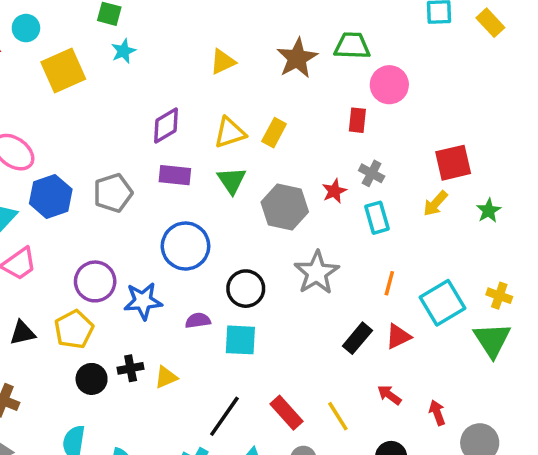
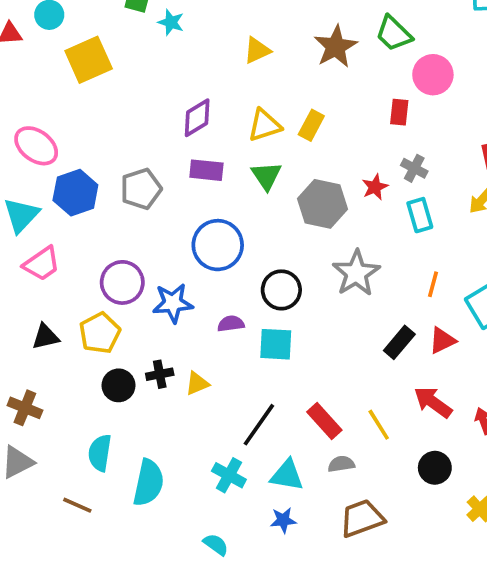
green trapezoid: (352, 46) -> (394, 34), turned -138
cyan star: (123, 51) -> (171, 22), moved, turned -30
red arrow: (389, 395) -> (433, 402), size x1.5

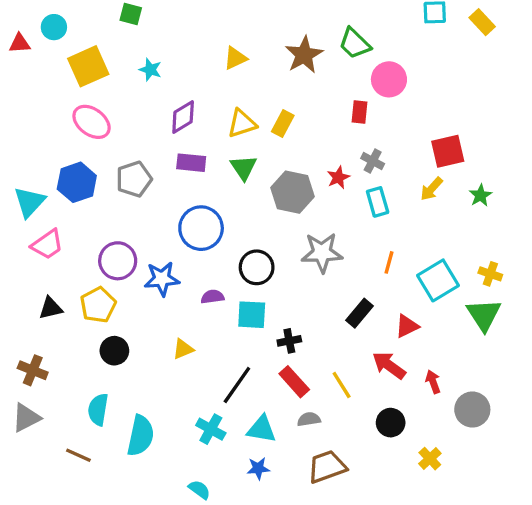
cyan star: (171, 22) -> (150, 70), moved
pink ellipse: (36, 146) -> (92, 122), moved
gray star: (356, 273) -> (322, 253), turned 30
red triangle: (442, 340) -> (407, 326), moved
black cross: (160, 374) -> (289, 341), moved

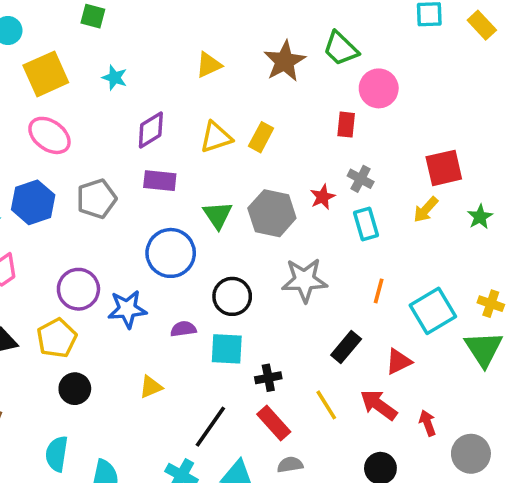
green triangle: (244, 168) -> (218, 215), moved
yellow line: (342, 385) -> (326, 405), moved

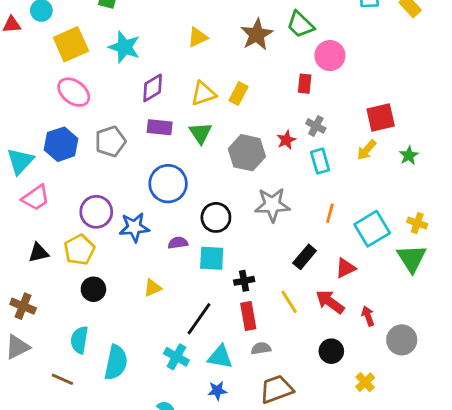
cyan star: (115, 78) -> (124, 47), size x1.6
green triangle: (218, 215) -> (200, 133), moved
red rectangle: (274, 423) -> (248, 316), turned 32

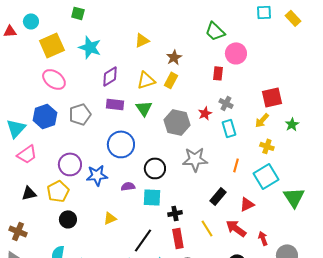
brown star: (257, 34) -> (174, 57), moved, size x0.7
yellow cross: (417, 223) -> (267, 146), moved

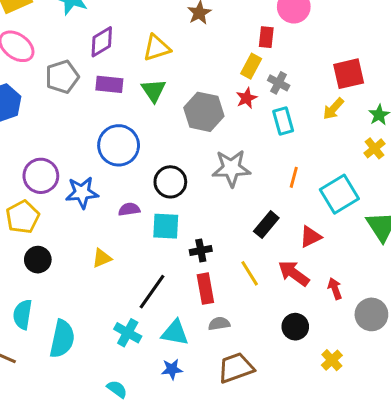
yellow rectangle: (171, 80) -> (251, 66), moved
gray pentagon: (80, 114) -> (62, 77), moved
yellow cross: (267, 146) -> (374, 148), moved, turned 32

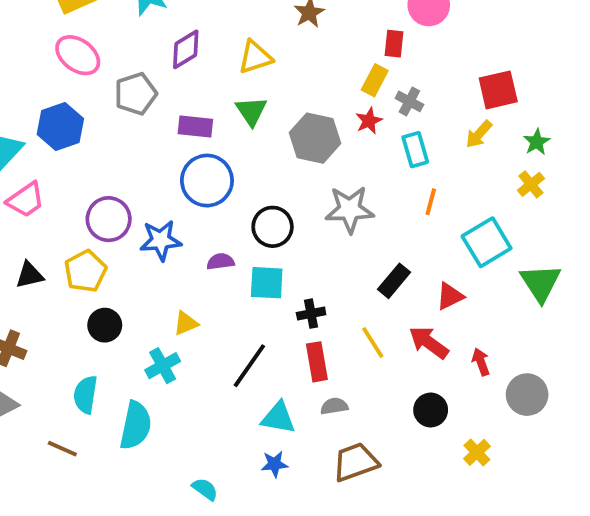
purple rectangle: (109, 84) -> (195, 127), moved
orange line: (294, 177) -> (431, 202), moved
cyan cross: (128, 333) -> (163, 366), moved, turned 32

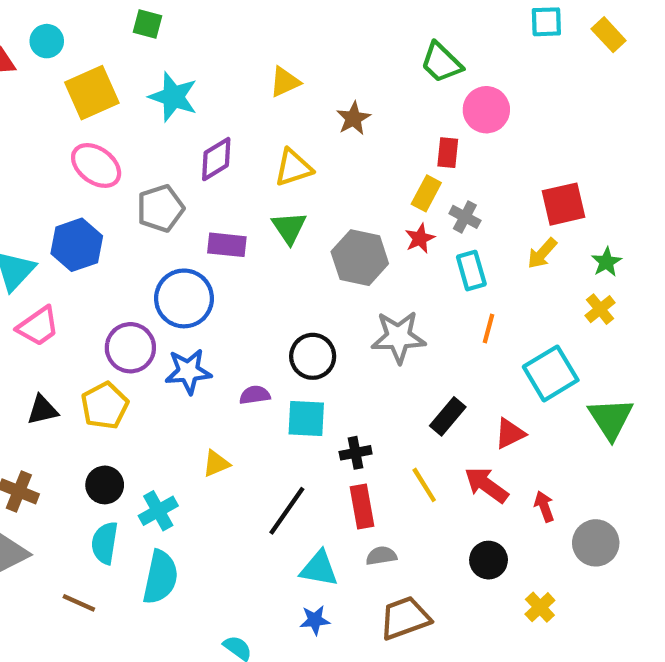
blue circle: (207, 181) -> (184, 298), moved
black circle: (105, 325) -> (105, 485), moved
cyan cross: (163, 366) -> (158, 511), moved

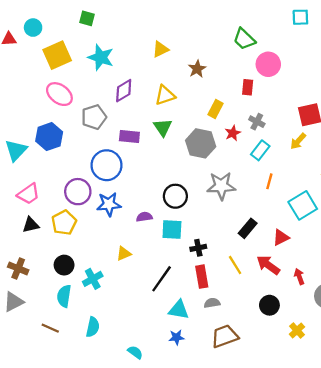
yellow rectangle: (426, 193) -> (216, 109), moved
cyan rectangle: (471, 271) -> (260, 150), turned 54
pink trapezoid: (38, 326) -> (28, 194), moved
cyan semicircle: (160, 577) -> (93, 327), moved, size x0.7

